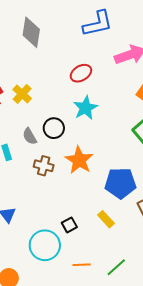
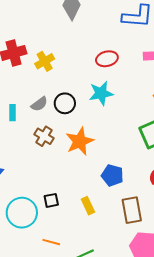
gray semicircle: (30, 136) -> (39, 104), turned -114
blue pentagon: (120, 183) -> (112, 175), size x0.7

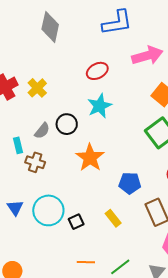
brown cross: (44, 136) -> (35, 162), moved
cyan circle: (22, 213) -> (48, 210), moved

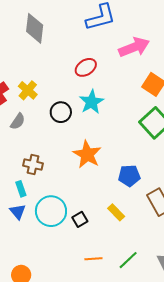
black circle: (67, 124) -> (61, 112), moved
gray semicircle: (42, 131) -> (18, 121), moved
cyan rectangle: (18, 145) -> (21, 189), moved

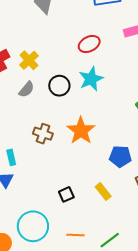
gray semicircle: (18, 121) -> (27, 89), moved
brown cross: (33, 164) -> (43, 134), moved
cyan circle: (51, 211) -> (33, 226), moved

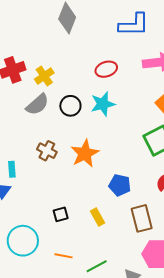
gray semicircle: (27, 89) -> (37, 105), size x1.4

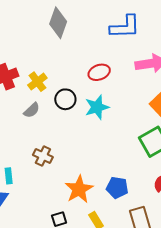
gray semicircle: (37, 105) -> (32, 110), size x0.7
black circle: (70, 106) -> (65, 99), moved
orange star: (85, 153) -> (79, 189), moved

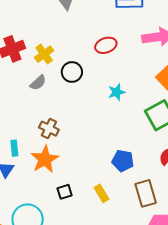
cyan star: (97, 107) -> (117, 92), moved, size x0.7
orange star: (79, 189) -> (45, 159), moved

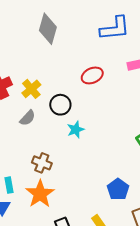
cyan star: (117, 92) -> (76, 130), moved
blue pentagon: (123, 161) -> (118, 189), turned 30

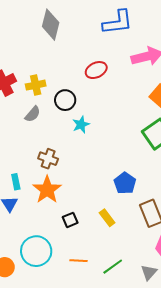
yellow cross: (31, 89) -> (36, 85), turned 30

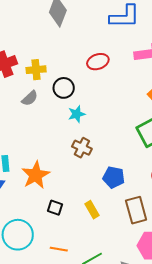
brown cross: (48, 159) -> (82, 148), moved
blue pentagon: (125, 183) -> (114, 177), turned -30
black square: (70, 220) -> (55, 208), turned 35

